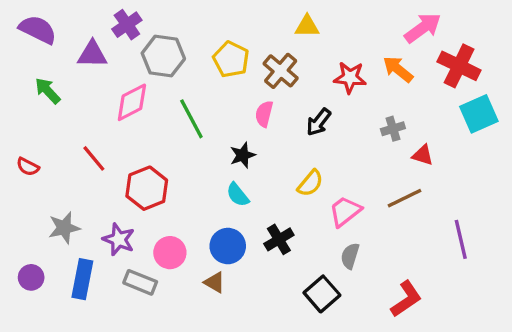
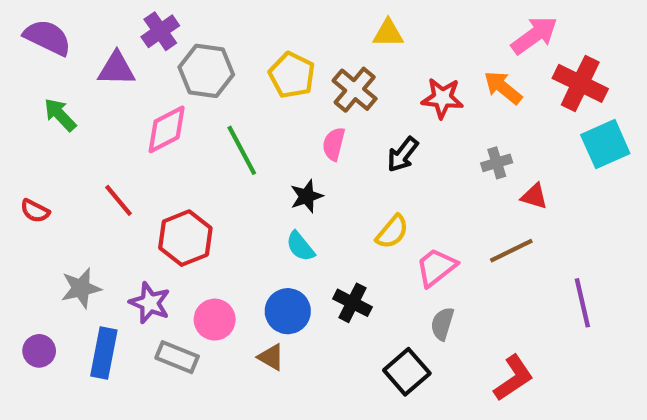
black cross: (279, 239) -> (353, 303), turned -32

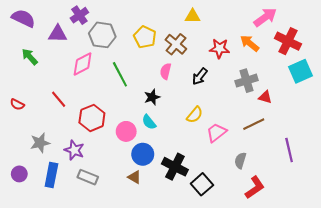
gray cross: (497, 163) -> (247, 81), size x1.5
black cross: (353, 303) -> (175, 167), moved, size x1.4
pink circle: (215, 320) -> (126, 131), moved
gray semicircle: (442, 324) -> (240, 160), moved

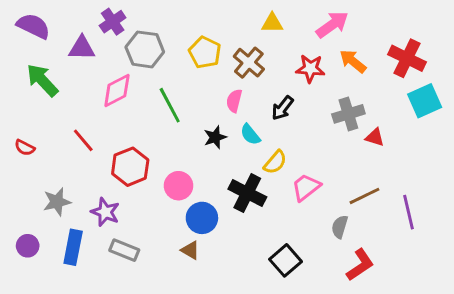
pink arrow: (265, 17) -> (332, 25), moved
green arrow: (30, 57) -> (42, 80), size x1.4
cyan semicircle: (149, 122) -> (250, 134), moved
brown line: (254, 124) -> (365, 196), moved
black cross: (175, 167) -> (247, 193), moved

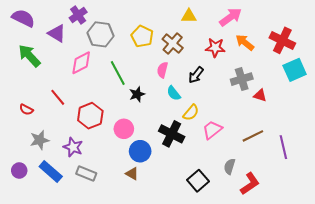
purple triangle: (82, 48) -> (57, 33), turned 30
black star: (215, 137) -> (137, 94), moved
red semicircle: (25, 148) -> (26, 110), moved
gray semicircle: (340, 227) -> (230, 166), moved
blue rectangle: (73, 247) -> (51, 172), turned -60

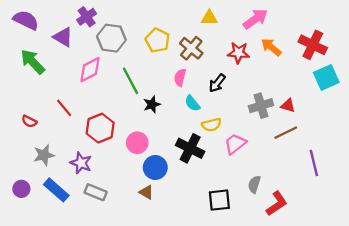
gray cross: (242, 79) -> (261, 106), moved
yellow semicircle: (191, 113) -> (212, 125), turned 36
brown line: (253, 136) -> (286, 133), moved
black square: (198, 181) -> (219, 200), turned 35

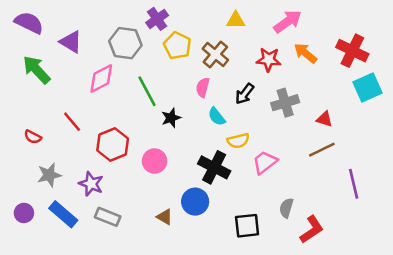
purple cross: (87, 17) -> (157, 19), moved
gray cross: (261, 106) -> (285, 103), moved
blue circle: (155, 167) -> (195, 202), moved

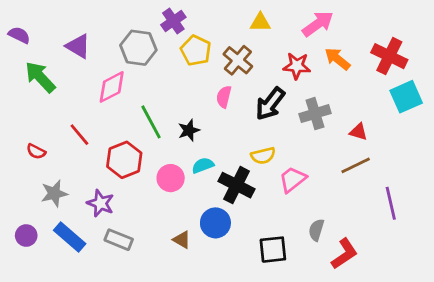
purple semicircle: (29, 23) -> (19, 35), moved, size x0.7
green line: (147, 91) -> (151, 122), moved
black arrow: (245, 94) -> (270, 104), size x1.4
cyan semicircle: (217, 117) -> (203, 165), moved, turned 108

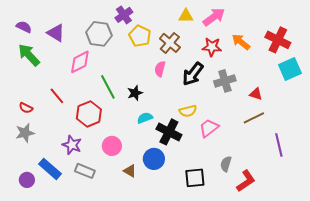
pink arrow: (318, 24) -> (214, 17), moved
purple semicircle: (19, 35) -> (24, 27), moved
pink circle: (171, 178) -> (112, 146), moved
gray star: (54, 193) -> (25, 133), moved
purple circle: (26, 236) -> (27, 180), moved

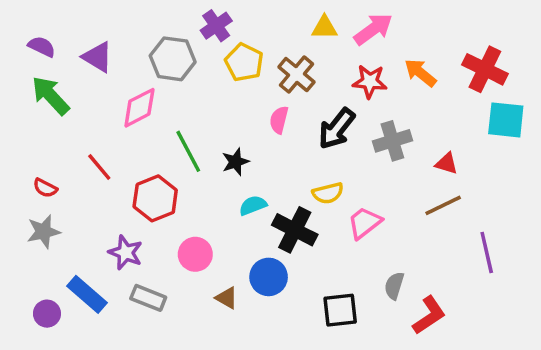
cyan square: (290, 69) -> (506, 120), turned 30

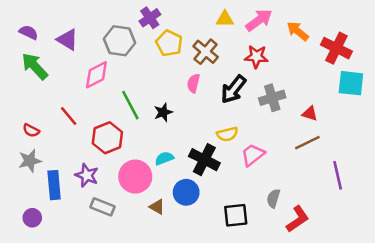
orange arrow: (420, 73) -> (298, 31), moved
cyan semicircle: (253, 205) -> (164, 158), moved
pink circle: (195, 254) -> (135, 177), size x1.4
blue rectangle: (87, 294) -> (54, 185), moved, turned 44

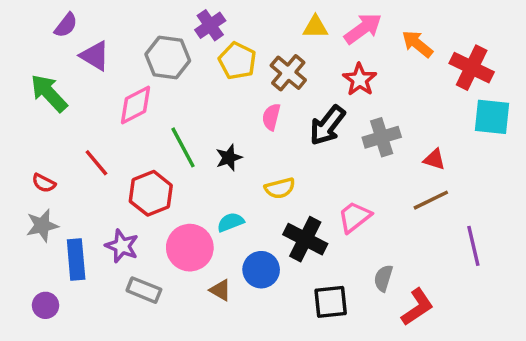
purple semicircle: (29, 32) -> (66, 25), moved, turned 102
red star: (256, 57) -> (360, 80), turned 30
yellow semicircle: (227, 134) -> (280, 188), moved
black cross: (204, 160) -> (305, 239), moved

